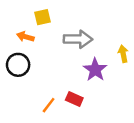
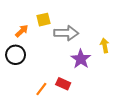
yellow square: (43, 17) -> (44, 20), moved
orange arrow: (25, 37) -> (22, 31), turned 120

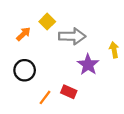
yellow square: (44, 20) -> (47, 22), turned -32
black circle: (16, 55) -> (25, 70), moved

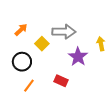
yellow square: (47, 22) -> (42, 44), moved
orange line: (45, 97) -> (29, 86), moved

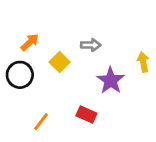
gray arrow: (64, 32) -> (91, 45), size x0.6
black circle: (22, 62) -> (20, 75), moved

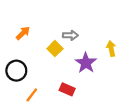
yellow square: (60, 62) -> (55, 49), moved
black circle: (20, 75) -> (16, 71), moved

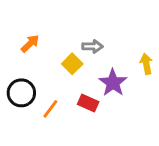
red rectangle: (67, 89) -> (88, 103), moved
orange line: (32, 95) -> (50, 109), moved

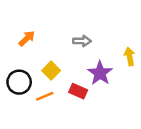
yellow square: (72, 64) -> (51, 71), moved
orange line: (50, 109) -> (45, 96), turned 30

